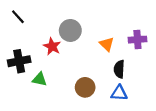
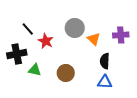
black line: (18, 17) -> (28, 29), moved
gray circle: (70, 30) -> (75, 28), moved
brown circle: (85, 87) -> (66, 73), moved

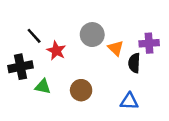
black semicircle: (105, 61) -> (134, 63), moved

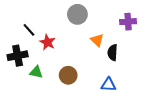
gray circle: (92, 35) -> (77, 14), moved
purple cross: (149, 43) -> (128, 22), moved

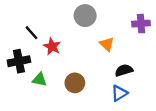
black semicircle: (113, 53) -> (124, 70), moved, turned 70
blue triangle: (108, 85) -> (119, 93), turned -35

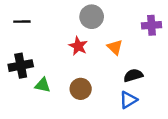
black line: (32, 33) -> (22, 22), moved, turned -49
red star: (52, 46) -> (78, 46), moved

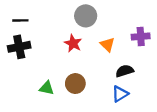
purple cross: (152, 25) -> (141, 37), moved
black cross: (21, 66) -> (19, 47), moved
green triangle: (43, 85) -> (47, 88), moved

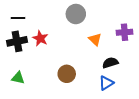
red star: (73, 43) -> (40, 38), moved
green triangle: (47, 88) -> (18, 78), moved

